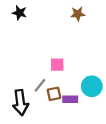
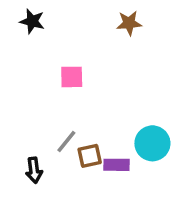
pink square: (57, 65) -> (72, 77), moved
black arrow: (20, 103) -> (34, 170), size x0.6

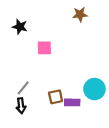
black star: (32, 21) -> (20, 27), moved
gray line: (66, 142) -> (23, 88), moved

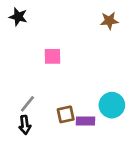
brown star: (80, 14) -> (109, 21), moved
black star: (20, 27) -> (18, 17), moved

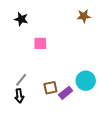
black star: (18, 17) -> (21, 19), moved
purple rectangle: (85, 121) -> (66, 93), turned -40

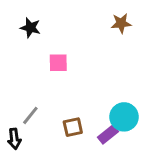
purple rectangle: (66, 93) -> (108, 134), moved
black arrow: (19, 96) -> (14, 139), moved

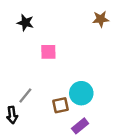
cyan circle: (124, 117) -> (81, 93), moved
purple rectangle: (108, 134) -> (80, 126), moved

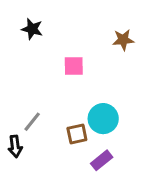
brown star: (101, 19) -> (123, 40), moved
pink square: (48, 52) -> (74, 66), moved

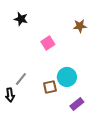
pink square: (74, 66) -> (48, 43), turned -32
purple rectangle: (102, 160) -> (77, 104), moved

